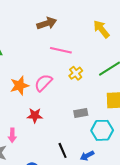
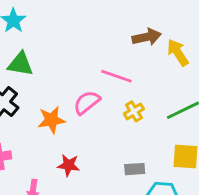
brown arrow: (47, 23) -> (147, 37), moved
pink semicircle: (43, 83) -> (87, 102), moved

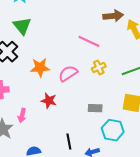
green triangle: (20, 64) -> (22, 26), turned 36
pink semicircle: (87, 102) -> (68, 73), moved

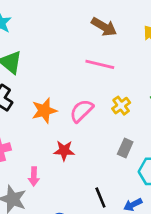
brown arrow: (113, 16) -> (104, 27), moved, turned 48
yellow cross: (99, 67) -> (121, 106), moved
gray rectangle: (95, 108) -> (125, 148), turned -56

